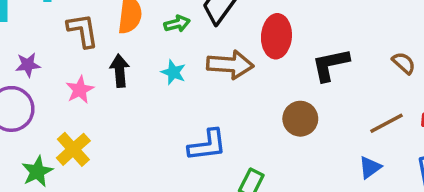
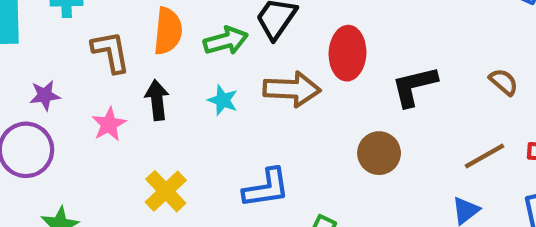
green arrow: (177, 24) -> (226, 41), size x1.4
yellow cross: (73, 149) -> (166, 191), moved

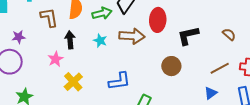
pink star: (109, 124) -> (55, 59), moved

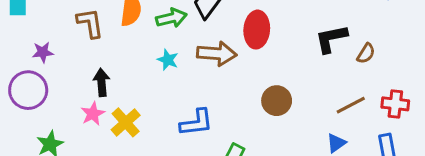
brown semicircle: (229, 34) -> (366, 53), turned 80
black L-shape: (188, 36) -> (331, 39), moved
black arrow: (70, 40) -> (102, 82), moved
pink star: (55, 59) -> (93, 114), moved

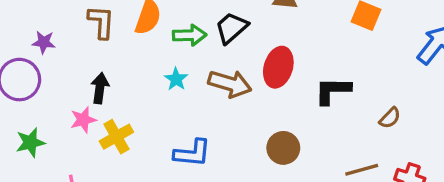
black L-shape: (331, 39) -> (333, 91), moved

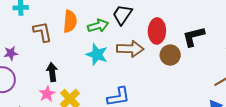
cyan star: (176, 79) -> (97, 54), size x1.5
brown circle: (283, 148) -> (170, 55), moved

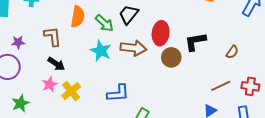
green arrow: (98, 26) -> (104, 23), turned 54
brown L-shape: (42, 32) -> (53, 36), moved
black arrow: (52, 72) -> (56, 64), turned 126

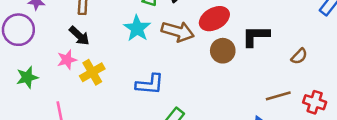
red ellipse: (161, 33) -> (214, 19), turned 45

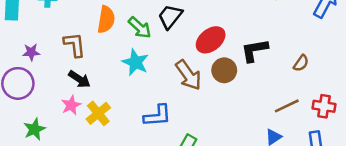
brown arrow: (178, 32) -> (188, 75), moved, turned 48

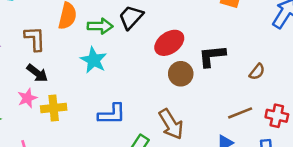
green arrow: (140, 28) -> (100, 26), turned -45
brown arrow: (188, 75) -> (171, 124), moved
yellow cross: (98, 113) -> (54, 108), turned 30

